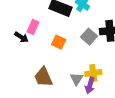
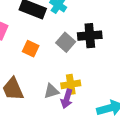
gray triangle: (77, 79) -> (51, 91), turned 40

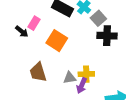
gray square: (66, 42) -> (98, 18), moved
orange square: (31, 49) -> (57, 41), size x1.5

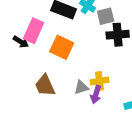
gray square: (98, 18) -> (106, 16), turned 35
pink rectangle: (34, 23) -> (34, 31), size x1.5

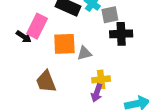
orange square: (62, 47) -> (64, 44), turned -30
gray triangle: (81, 87) -> (84, 53), moved

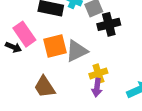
pink rectangle: (37, 26) -> (24, 34), turned -50
gray triangle: (84, 53) -> (77, 51), size x1.5

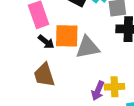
black arrow: (13, 47) -> (46, 42), moved
yellow cross: (98, 73) -> (114, 87), moved

